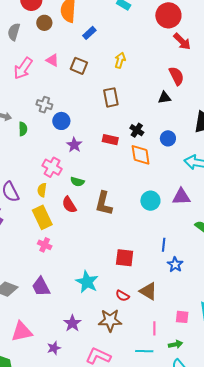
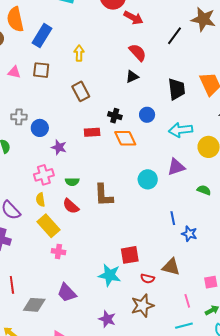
blue rectangle: (89, 33) -> (42, 36), size x1.6
pink cross: (52, 167) -> (44, 175), turned -30
red square: (125, 258) -> (130, 255), moved

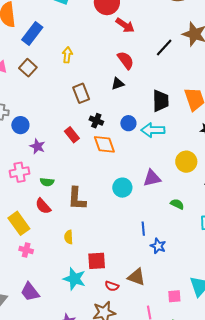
brown square: (41, 70) -> (28, 68), turned 30
brown rectangle: (81, 91) -> (81, 93), moved
cyan arrow: (181, 130) -> (153, 130), moved
red rectangle: (92, 132) -> (72, 135), turned 49
yellow semicircle: (41, 200) -> (69, 237), moved

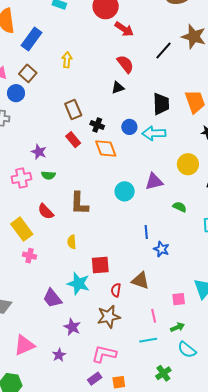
brown rectangle: (81, 93) -> (73, 110), moved
blue circle: (20, 125) -> (16, 93), moved
green semicircle: (47, 182) -> (48, 175), moved
red semicircle: (112, 286) -> (116, 290), turned 80
purple trapezoid: (30, 292) -> (52, 298), moved

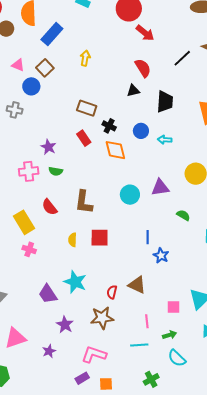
black trapezoid: (161, 104) -> (165, 102), moved
brown rectangle: (73, 110) -> (87, 108), turned -54
cyan arrow: (154, 133) -> (165, 140), size x0.6
red square: (100, 265) -> (100, 238), moved

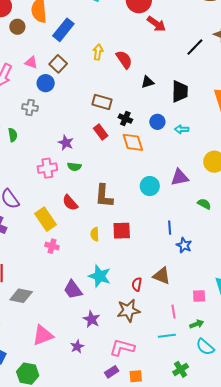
red semicircle: (143, 68) -> (124, 60), moved

